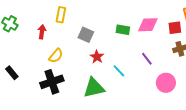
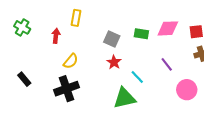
gray square: (86, 35) -> (112, 39), moved
green triangle: (94, 88) -> (125, 98), moved

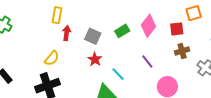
pink diamond: (168, 28) -> (148, 26), turned -50
green rectangle: (141, 34) -> (122, 31), turned -40
red arrow: (56, 36) -> (66, 33), moved

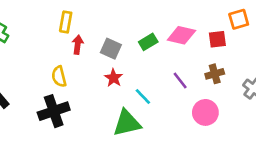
pink diamond: (148, 26) -> (181, 35), turned 65
brown cross: (182, 51) -> (215, 74), moved
yellow semicircle: (52, 58) -> (59, 77), turned 126

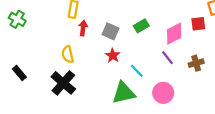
pink diamond: (181, 35) -> (174, 34), moved, turned -40
brown cross: (215, 74) -> (196, 63), moved
black cross: (54, 111) -> (63, 83), turned -30
pink circle: (205, 112) -> (163, 93), moved

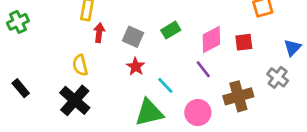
green cross: (17, 19) -> (18, 22), turned 35
red square: (198, 24) -> (244, 42), moved
brown cross: (196, 63) -> (238, 96), moved, size x1.5

